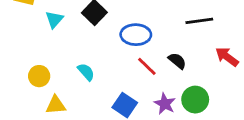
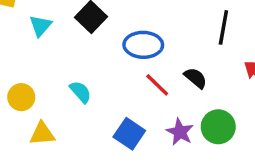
black line: (199, 21) -> (223, 27), turned -72

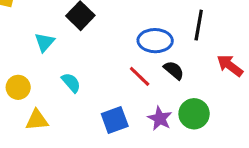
cyan triangle: (40, 26) -> (45, 42), moved
blue ellipse: (143, 45) -> (155, 41), moved
blue square: (129, 134) -> (115, 120), turned 36

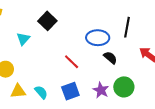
red line: (140, 76) -> (72, 62), moved
cyan semicircle: (71, 83) -> (41, 92), moved

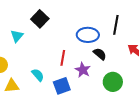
red line: (72, 62) -> (63, 58), turned 56
purple star: (101, 90) -> (83, 70), moved
cyan semicircle: (41, 92) -> (38, 75), moved

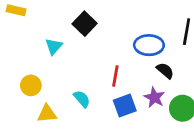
purple star: (83, 70) -> (154, 97), moved
blue square: (62, 86) -> (125, 106), moved

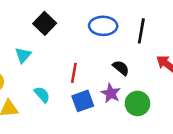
blue ellipse: (149, 45) -> (103, 26), moved
cyan triangle: (54, 46) -> (23, 55), moved

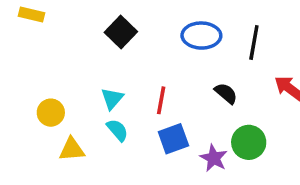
cyan triangle: (23, 55) -> (112, 99), moved
purple star: (111, 93) -> (214, 158), moved

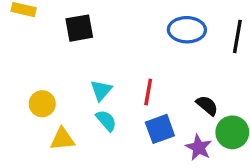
black square: (121, 32) -> (79, 28), moved, turned 36
black semicircle: (226, 93) -> (207, 105), moved

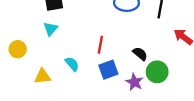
cyan triangle: (101, 90) -> (51, 29), moved
yellow circle: (42, 104) -> (18, 49), moved

